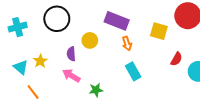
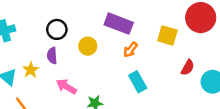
black circle: (57, 19) -> (57, 29), moved, size x0.7
orange arrow: (127, 44) -> (131, 50), turned 56
purple semicircle: (71, 54) -> (52, 56), moved

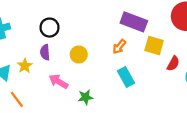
purple rectangle: (119, 24) -> (134, 22), moved
yellow square: (167, 35) -> (154, 46), moved
yellow circle: (88, 46) -> (79, 54), moved

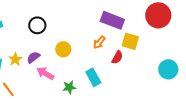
purple semicircle: (45, 52) -> (33, 57), moved, turned 56
red semicircle: (173, 63) -> (117, 57), moved
cyan rectangle: (126, 77) -> (93, 77), moved

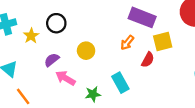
yellow square: (130, 41) -> (163, 41), turned -30
yellow star: (15, 59) -> (31, 36), moved

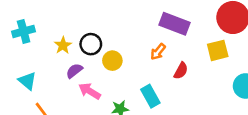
black circle: (56, 23) -> (91, 44), moved
yellow star: (31, 36) -> (63, 45), moved
yellow square: (163, 41) -> (218, 50), moved

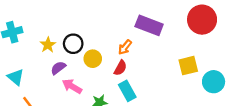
yellow square: (218, 50) -> (188, 66), moved
orange arrow: (158, 52) -> (125, 47), moved
red semicircle: (181, 71) -> (120, 68), moved

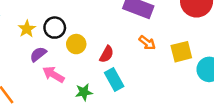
orange arrow: (125, 47) -> (147, 43), moved, turned -91

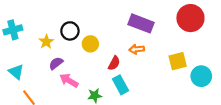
black circle: (55, 28) -> (70, 31), moved
orange arrow: (147, 43) -> (137, 49), moved, turned 136
yellow circle: (76, 44) -> (90, 44), moved

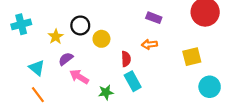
purple rectangle: (141, 23) -> (154, 18), size x0.6
red semicircle: (114, 63) -> (126, 59), turned -32
cyan triangle: (16, 72) -> (37, 68), moved
cyan circle: (201, 76) -> (210, 87), moved

